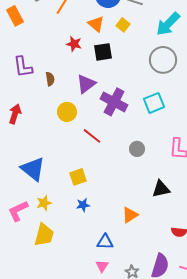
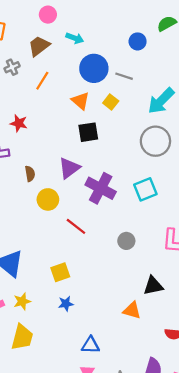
red star: (74, 44) -> (19, 123), moved
brown semicircle: (50, 79) -> (30, 174), moved
orange triangle: (130, 215) -> (132, 310), moved, turned 48

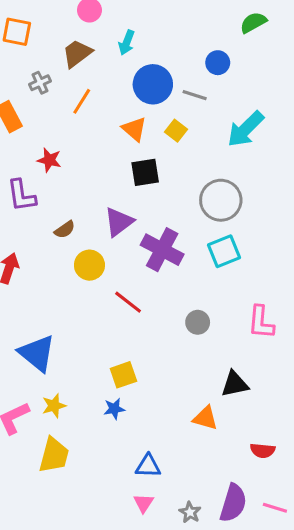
cyan arrow: (75, 38) -> (127, 43), turned 90
blue circle: (138, 41) -> (218, 63), moved
gray circle: (155, 141) -> (221, 200), moved
brown semicircle: (30, 174) -> (65, 230), turned 64
yellow square: (60, 272) -> (123, 375), moved

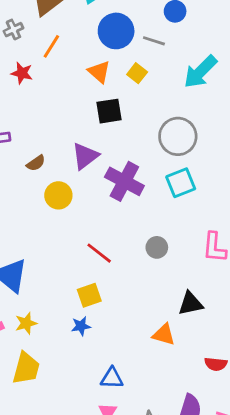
red star: (49, 160) -> (22, 73), moved
red line: (128, 302) -> (99, 253), moved

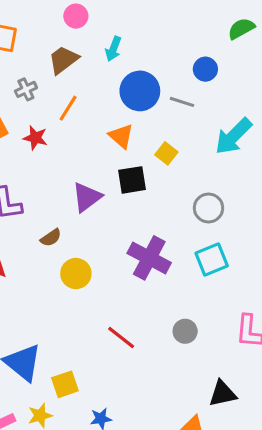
yellow square: (137, 73) -> (166, 153), moved
gray circle: (178, 136) -> (209, 208), size x0.7
purple triangle: (85, 156) -> (87, 197), moved
yellow square: (89, 295) -> (65, 384), moved

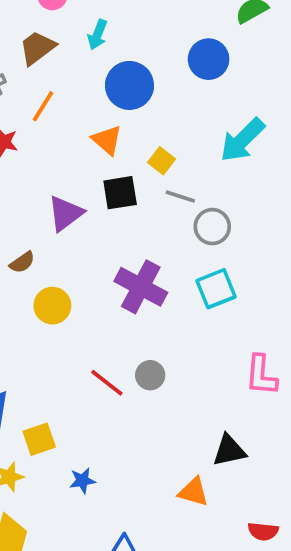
blue circle: (205, 69) -> (209, 59), size x1.4
gray line: (182, 102) -> (180, 196), moved
gray circle: (185, 331) -> (150, 375), moved

